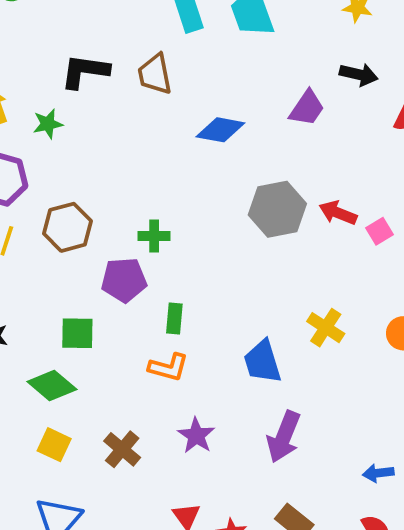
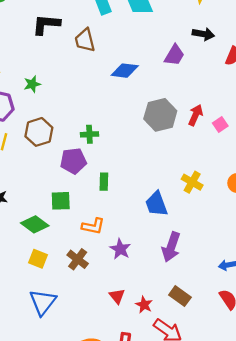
black L-shape: (85, 71) -> (46, 24), moved
green star: (48, 124) -> (32, 84), moved
red arrow: (338, 213) -> (196, 115), turned 95
green square: (77, 333) -> (61, 201), moved
orange L-shape: (168, 367) -> (93, 226), moved

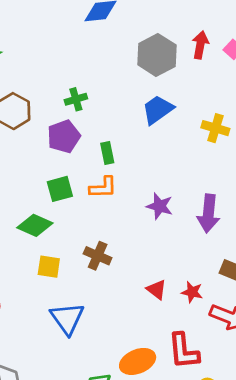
blue trapezoid: (156, 204) -> (158, 110), moved, turned 88
orange L-shape: (93, 226) -> (103, 187), moved
purple star: (120, 249) -> (160, 206), moved

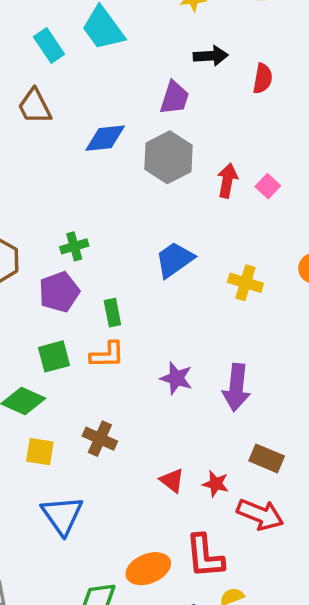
gray hexagon: (157, 55) -> (168, 157), moved

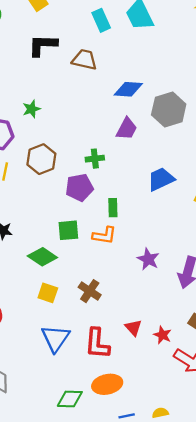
purple trapezoid: (174, 98) -> (127, 129), moved
brown trapezoid: (35, 106) -> (84, 60), turned 120
red L-shape: (205, 556) -> (97, 343), moved

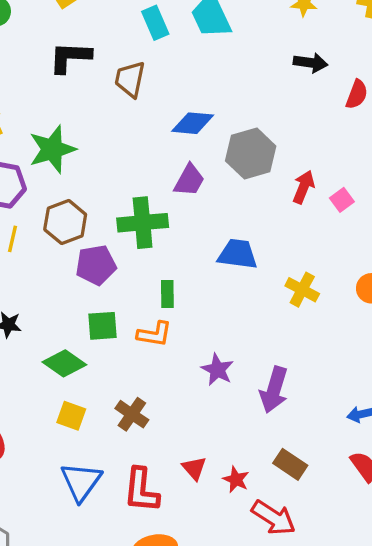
brown trapezoid: (84, 60) -> (130, 79), turned -92
green star: (31, 109) -> (52, 149), size x1.8
green cross: (95, 159) -> (143, 223), size x1.8
blue trapezoid: (161, 179) -> (238, 254), turned 32
purple pentagon: (79, 187) -> (96, 265), moved

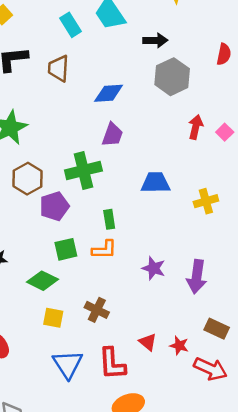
black arrow: (311, 63) -> (155, 40), moved
gray hexagon: (251, 153) -> (172, 77), moved
yellow cross: (302, 290) -> (206, 201), turned -35

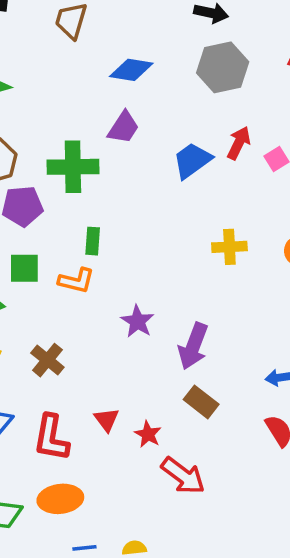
blue trapezoid: (155, 183) -> (192, 160), moved, turned -48
brown rectangle: (217, 329) -> (201, 402), moved

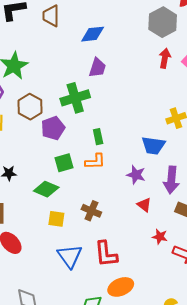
gray hexagon: (223, 67) -> (163, 22), moved
blue trapezoid: (192, 160) -> (153, 145), moved, turned -120
red triangle: (106, 420) -> (144, 205), moved

